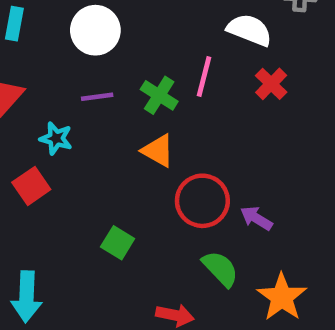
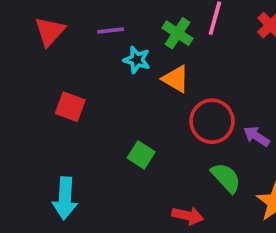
purple line: (97, 97) -> (111, 31), moved
cyan star: (56, 138) -> (137, 60), moved
red square: (31, 186) -> (70, 107), turned -36

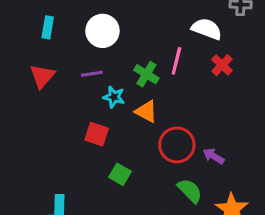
red square: (70, 107) -> (97, 134), moved

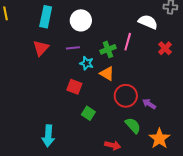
cyan rectangle: (48, 27) -> (46, 17), size x1.5
red cross: (222, 65) -> (165, 48), moved
green cross: (146, 74) -> (108, 49), turned 35

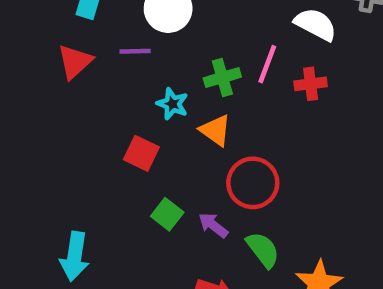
purple line: (73, 48) -> (135, 51), moved
red cross: (165, 48) -> (311, 84), moved, turned 32
purple arrow: (149, 104) -> (213, 225), moved

